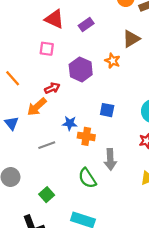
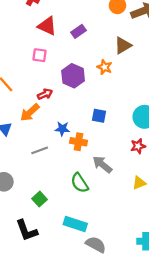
gray arrow: (110, 159) -> (102, 164), turned 132

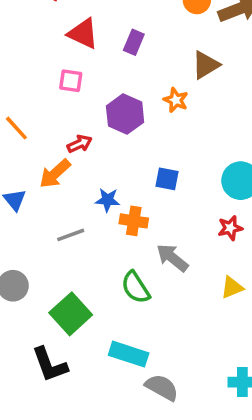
purple rectangle: (78, 31) -> (134, 42), turned -32
green square: (40, 199) -> (71, 314), size x1.6

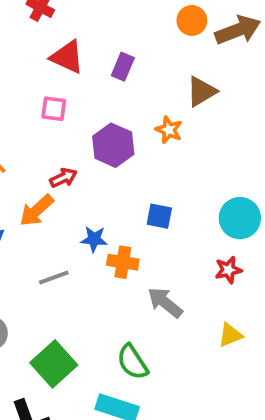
green semicircle: (136, 287) -> (132, 362), moved

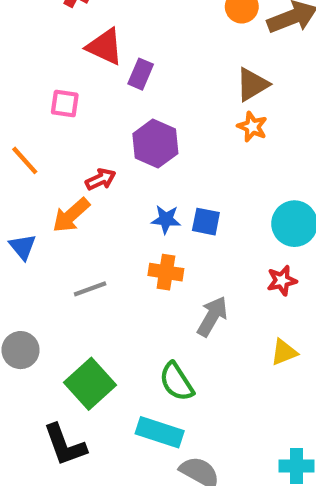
purple rectangle: (123, 67) -> (141, 74), moved
pink square: (54, 109) -> (65, 104), moved
orange star: (169, 130) -> (252, 127), moved
blue star: (94, 239) -> (166, 219), moved
gray arrow: (165, 302) -> (212, 316), turned 81

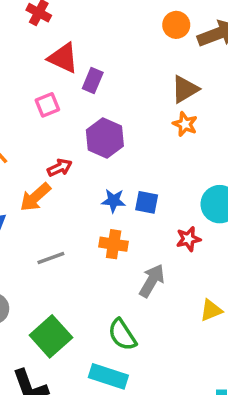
pink square: (65, 104) -> (47, 105), moved, turned -30
red star: (282, 281) -> (188, 239), moved

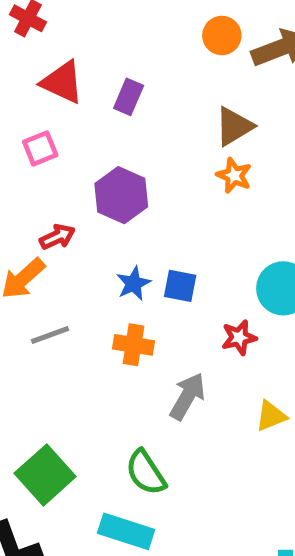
purple rectangle: (93, 81) -> (129, 97), moved
blue star: (114, 201) -> (133, 283), turned -30
gray line: (51, 258) -> (50, 335), moved
yellow triangle: (211, 310) -> (271, 416), moved

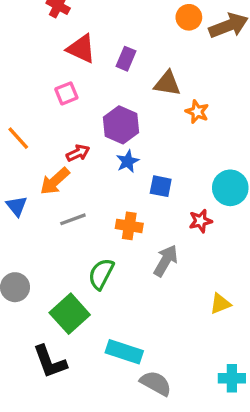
brown triangle: (234, 126) -> (167, 84), moved, turned 40
blue star: (133, 283) -> (128, 161), moved
yellow triangle: (271, 416) -> (220, 304), moved
green semicircle: (146, 472) -> (101, 274), moved, turned 60

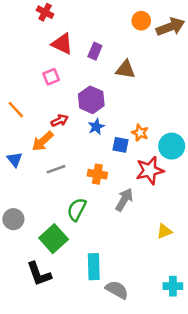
orange star: (197, 112) -> (140, 133), moved
red star: (200, 221) -> (150, 170), size x1.6
cyan rectangle: (124, 352) -> (94, 267), turned 70

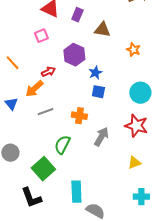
blue star: (96, 127) -> (95, 73), moved
orange star: (140, 133) -> (133, 50), moved
red star: (150, 170) -> (136, 126), moved, turned 30
cyan cross: (173, 286) -> (141, 197), moved

